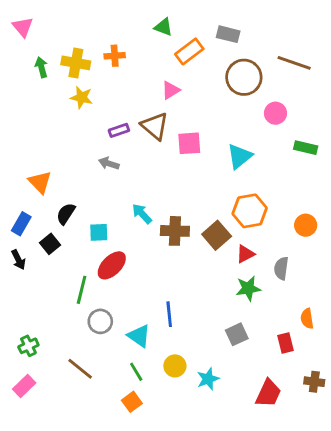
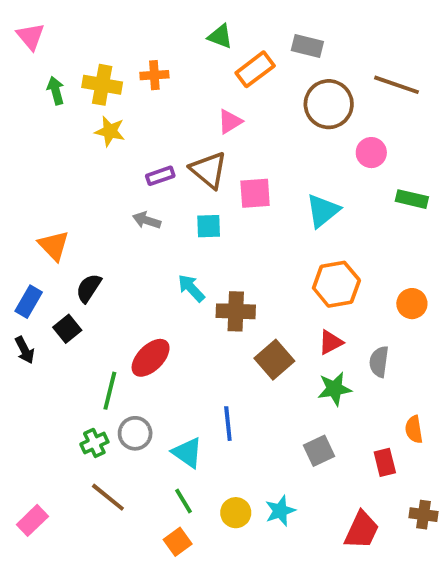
cyan square: (99, 232) -> (209, 226), moved
brown square: (217, 235) -> (274, 360), moved
green cross: (28, 346) -> (94, 443), moved
yellow circle: (175, 366) -> (236, 513), moved

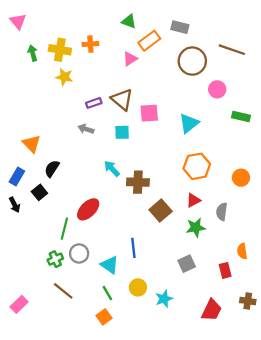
pink triangle: (230, 122) -> (130, 59), moved
yellow circle: (236, 513) -> (138, 287), moved

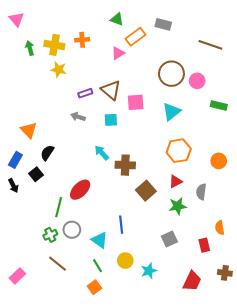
brown circle: (192, 61) -> (171, 74), moved

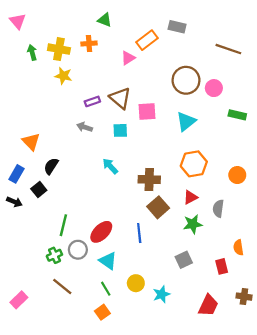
green triangle: (117, 19) -> (105, 20), moved
brown cross: (125, 165) -> (149, 179), moved
black arrow: (13, 186) -> (14, 202), turned -40
red ellipse: (80, 190) -> (101, 232), moved
blue line: (121, 225) -> (139, 233), moved

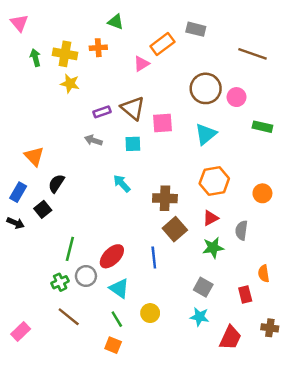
gray square: (184, 260) -> (203, 287), turned -36
cyan star: (161, 294) -> (199, 317), moved, turned 30
orange square: (102, 312) -> (113, 345), turned -32

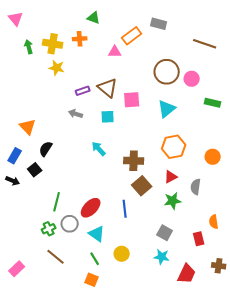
pink triangle: (141, 64) -> (115, 52), turned 32

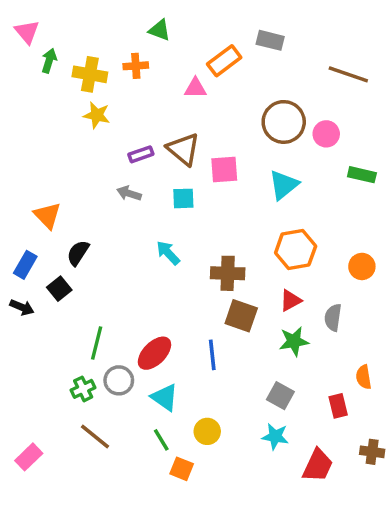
green arrow: (29, 47) -> (49, 61), moved, turned 32
brown square: (142, 186) -> (241, 316), turned -30
orange square: (92, 280) -> (182, 469), moved

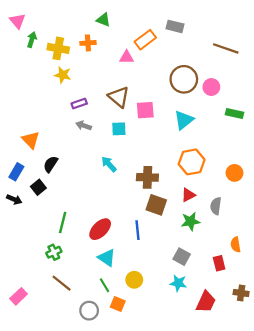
purple rectangle: (141, 154) -> (79, 104), moved
gray circle: (119, 380) -> (89, 311), moved

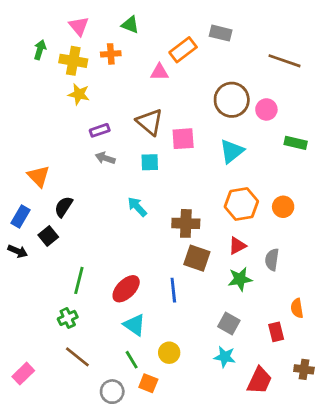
pink triangle: (17, 21) -> (79, 26), moved
orange circle: (234, 173) -> (283, 207), moved

